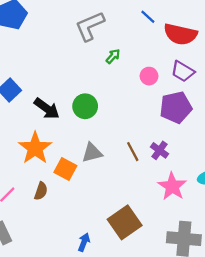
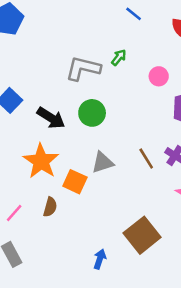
blue line: (148, 17) -> (134, 14), moved
gray L-shape: (90, 26) -> (83, 68), moved, turned 40

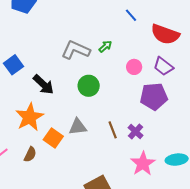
blue line: (134, 14) -> (131, 15), moved
green circle: (92, 113) -> (89, 86), moved

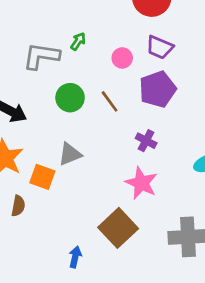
brown line: (113, 130) -> (110, 101), moved
pink star: (143, 164) -> (141, 183), moved

